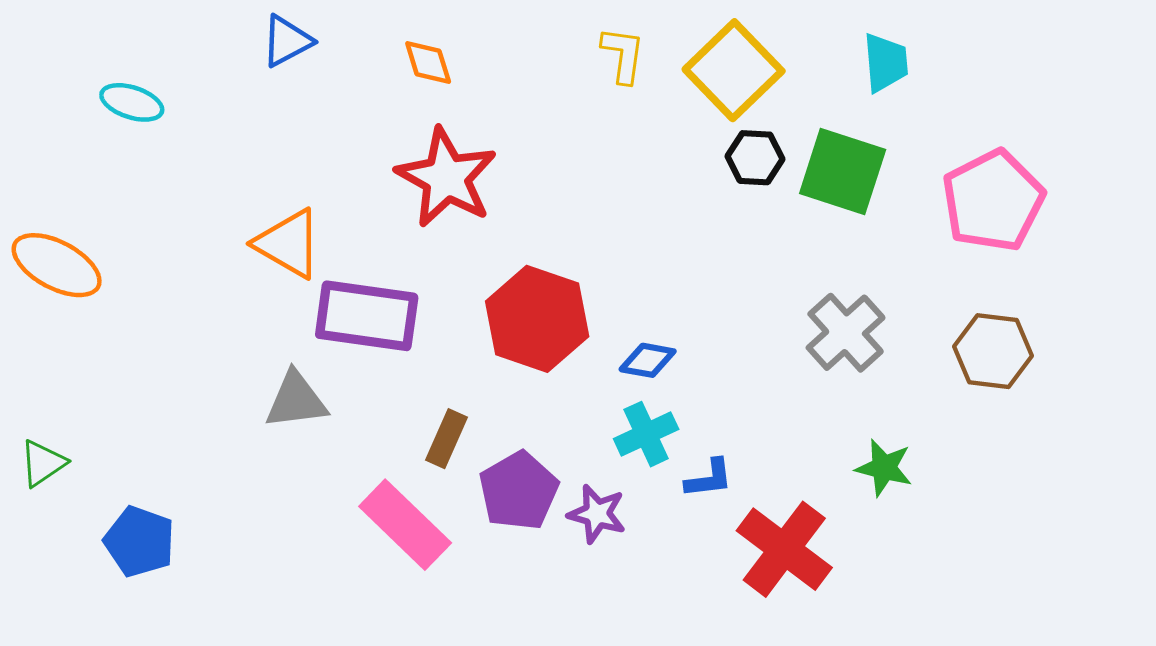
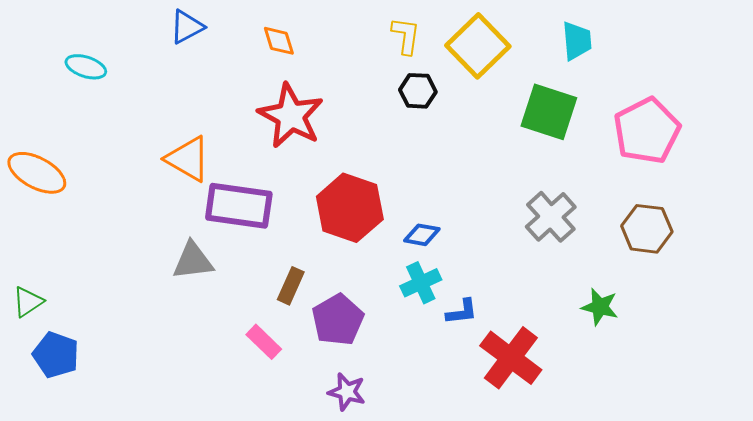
black hexagon: (755, 158) -> (418, 91), moved
green star: (884, 468) -> (600, 307), moved
purple star: (597, 514) -> (347, 392), moved
pink rectangle: (405, 525) -> (264, 342), size x0.6
blue pentagon: (139, 541) -> (56, 355), moved

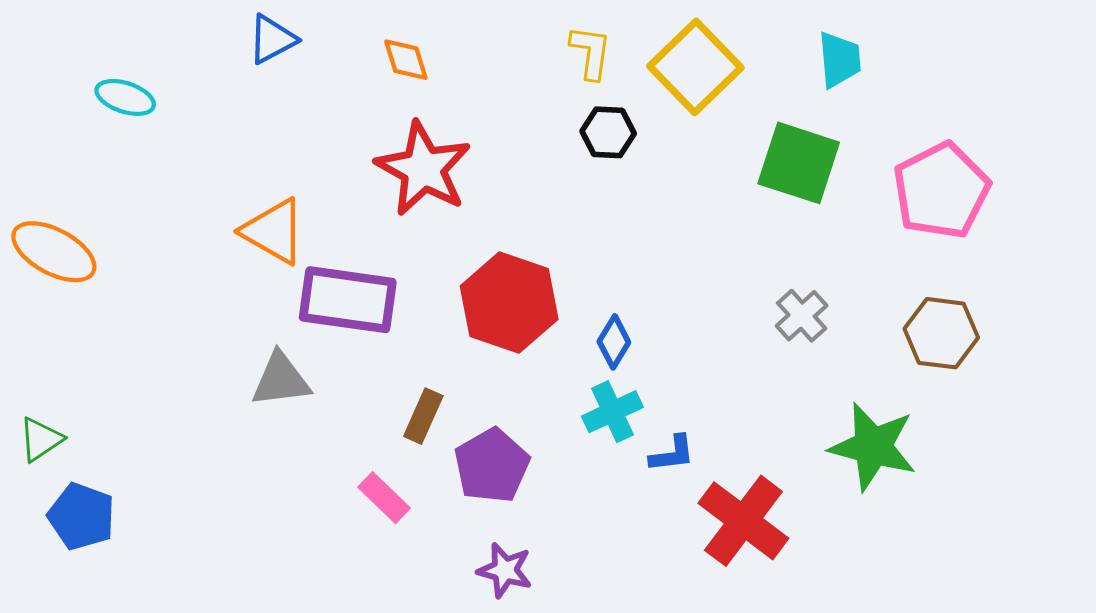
gray cross: (551, 217) -> (802, 316), size x0.7
blue diamond: (422, 235) -> (614, 342), turned -69
green star: (600, 307) -> (873, 447), size x1.6

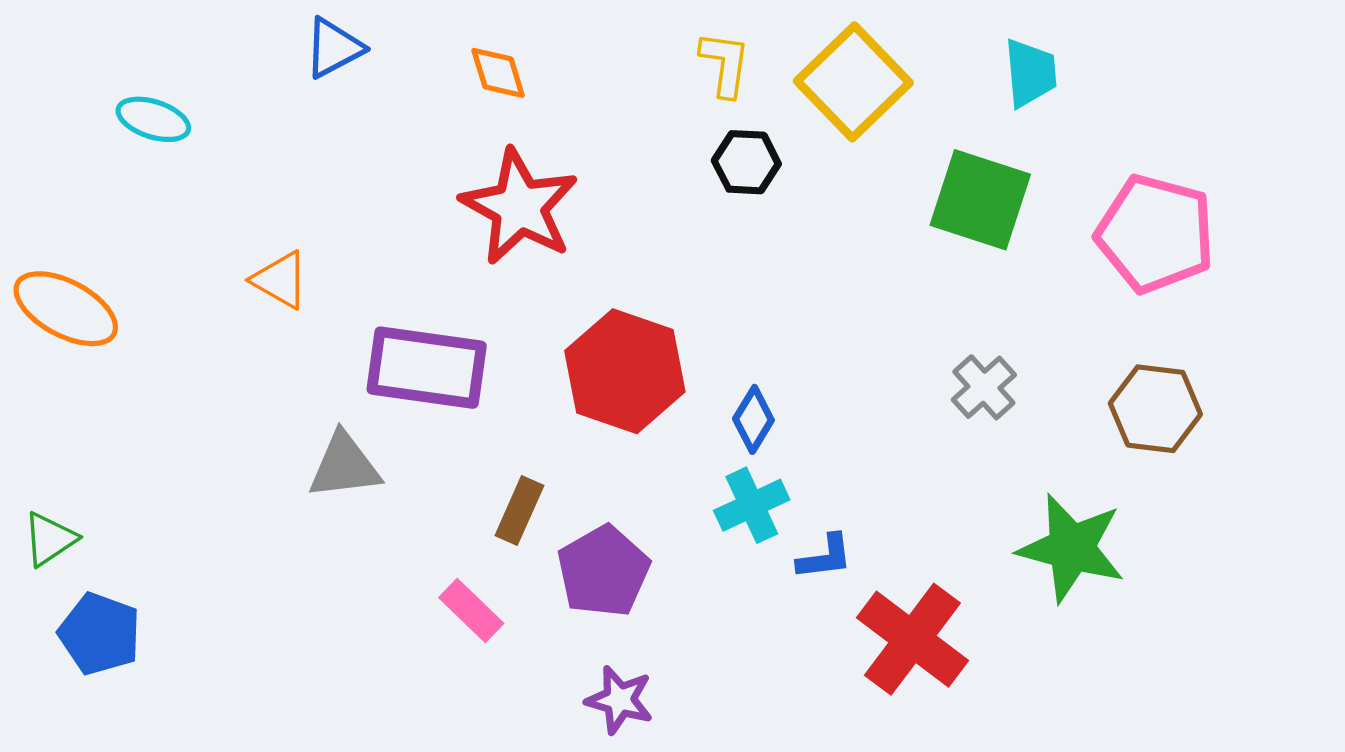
pink pentagon: (941, 191) -> (1155, 234), turned -30
orange triangle: (274, 231) -> (280, 280), moved, size x0.7

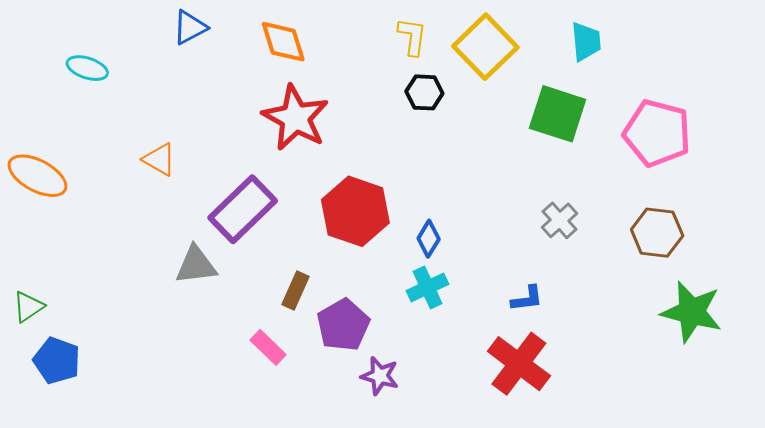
orange diamond: (498, 73) -> (283, 42), size x1.4
purple rectangle: (427, 368) -> (243, 209), turned -52
green star: (1071, 548) -> (692, 312), moved
blue L-shape: (825, 557) -> (527, 299), moved
purple star: (619, 700) -> (380, 376), moved

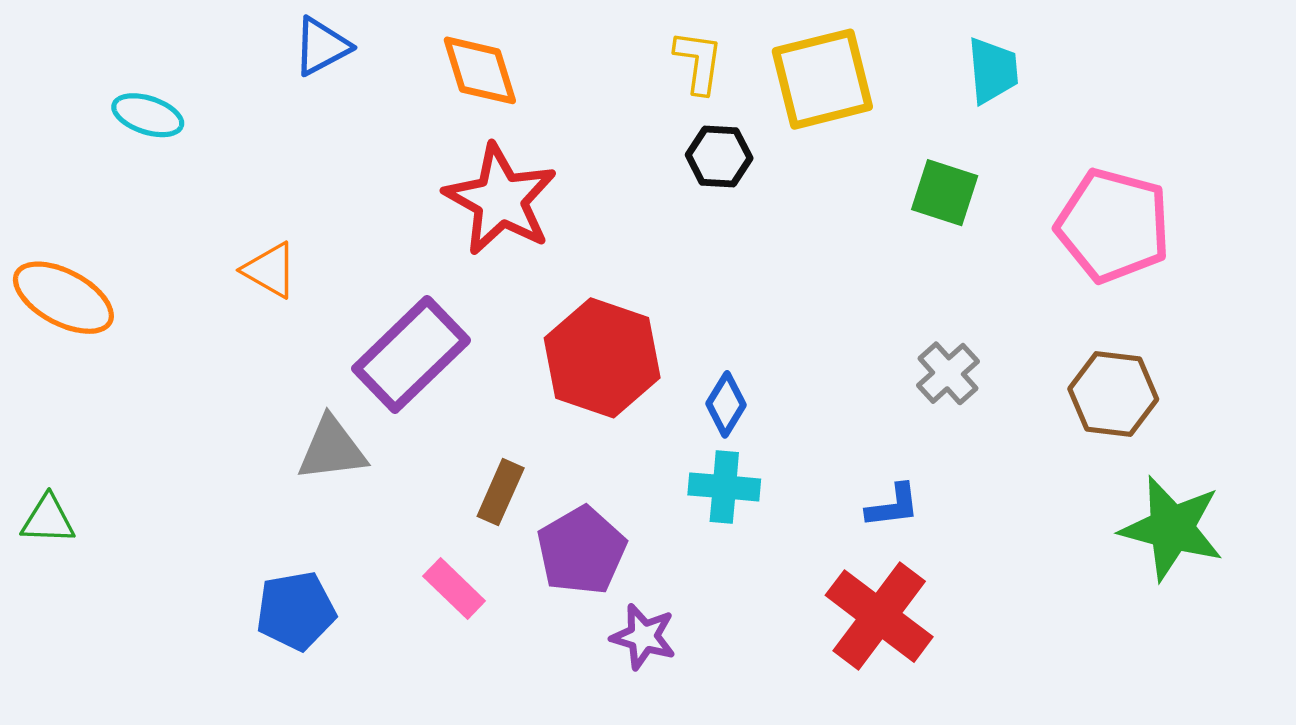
yellow square: (485, 47) -> (822, 79), turned 30
green square: (558, 114) -> (945, 193), size x0.7
cyan cross: (428, 287) -> (724, 487), turned 30
green triangle: (28, 307) -> (48, 520), turned 36
blue pentagon: (57, 361) -> (296, 611), moved, turned -30

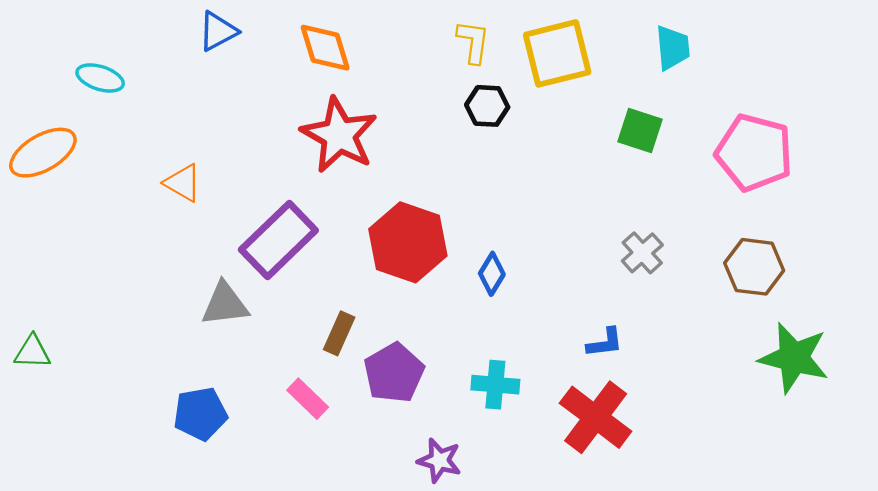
orange ellipse: (63, 298) -> (43, 153), moved, turned -58
cyan cross: (724, 487) -> (495, 385), moved
purple star: (643, 637) -> (439, 460), moved

